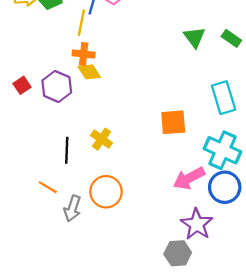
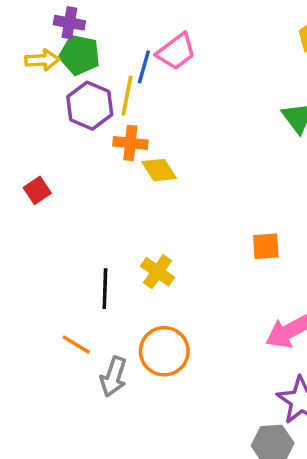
yellow diamond: (89, 72) -> (159, 170), moved
purple hexagon: (57, 86) -> (90, 106), moved
orange square: (173, 122) -> (266, 246), size x0.7

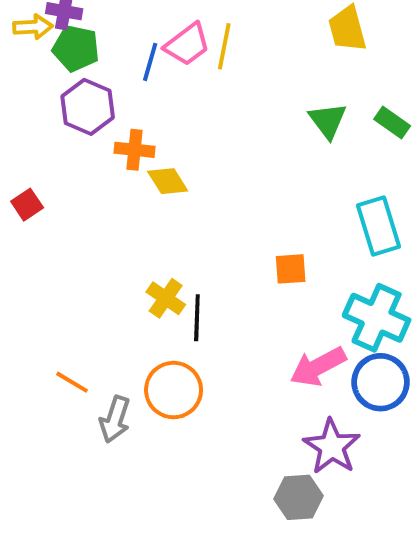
yellow arrow: (42, 60) -> (33, 27), moved
yellow line: (127, 96) -> (224, 46), moved
black line: (105, 289) -> (197, 318), moved

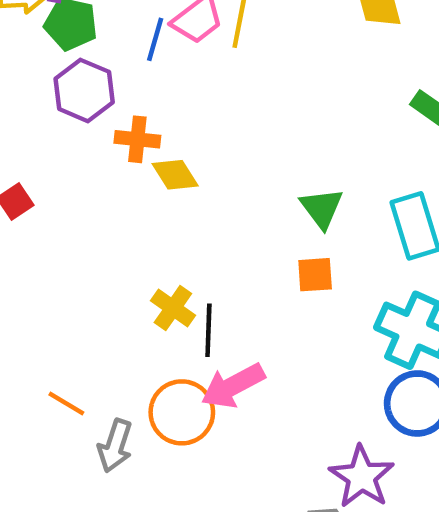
green triangle: (328, 121) -> (322, 208), moved
pink arrow: (318, 367) -> (233, 386), moved

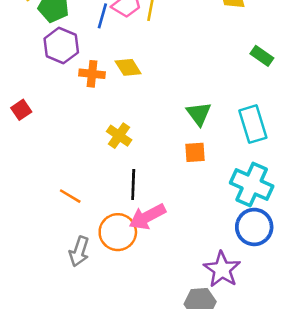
yellow diamond: (175, 175) -> (128, 67), moved
yellow cross: (173, 308) -> (119, 136), moved
orange line: (66, 403) -> (70, 196), moved

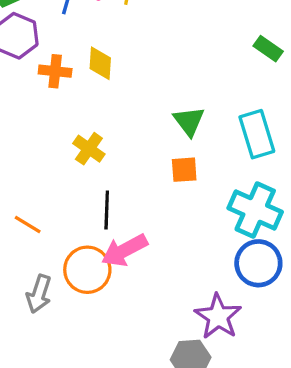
yellow diamond: (128, 67) -> (100, 63), turned 36

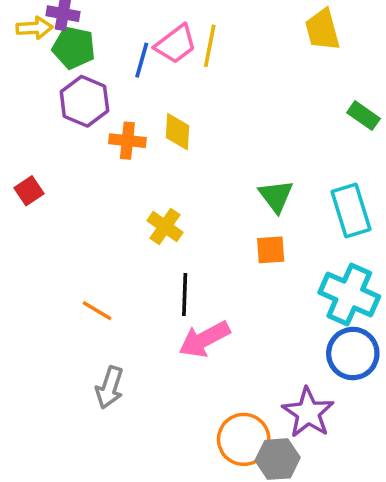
orange circle: (87, 270) -> (244, 439), moved

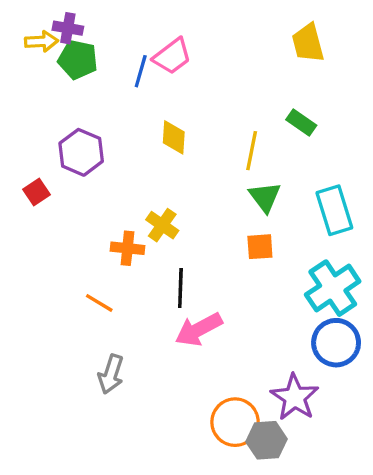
yellow line: (210, 46) -> (252, 151), moved
purple hexagon: (84, 101) -> (81, 152), moved
green rectangle: (364, 116) -> (301, 122), moved
orange cross: (127, 141) -> (127, 248), moved
cyan cross: (349, 294) -> (333, 288), turned 32

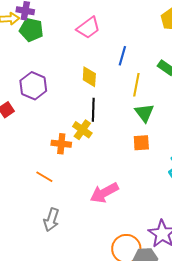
blue line: (141, 71) -> (122, 56), moved
black line: (180, 288) -> (93, 110), moved

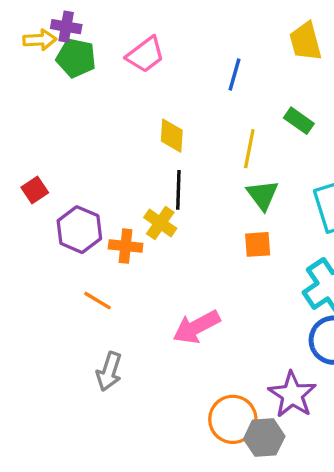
pink trapezoid: (88, 28) -> (145, 55), moved
blue line: (122, 56) -> (234, 74), moved
purple hexagon: (33, 86) -> (79, 230), moved

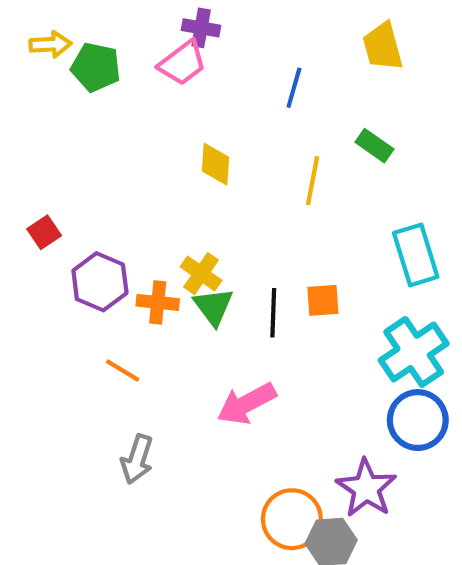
purple cross: (66, 27) -> (201, 28), moved
black line: (178, 190) -> (273, 313), moved
green triangle: (263, 195) -> (213, 307), moved

